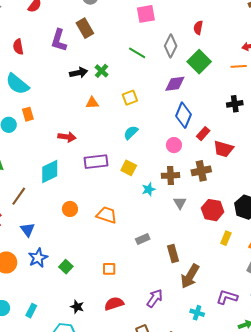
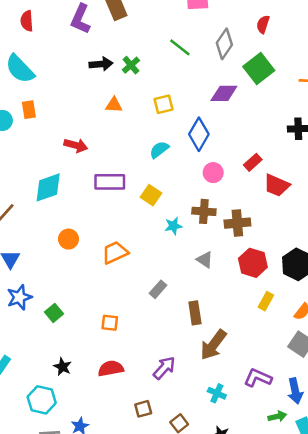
blue diamond: (184, 115) -> (199, 134), moved
brown cross: (201, 171) -> (237, 223), moved
gray triangle: (180, 203) -> (205, 260), moved, turned -32
orange trapezoid: (107, 215) -> (115, 253), turned -50
gray rectangle: (143, 239) -> (158, 289), turned -32

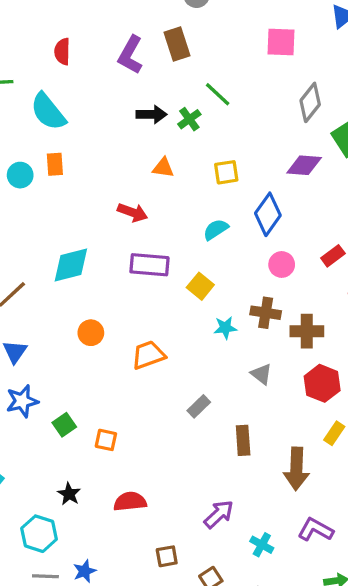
green line: (180, 47) -> (218, 94), moved
red arrow: (76, 145) -> (133, 212), moved
orange square: (110, 323) -> (106, 440), moved
brown arrow: (213, 345) -> (296, 469), moved, turned -40
purple arrow: (164, 368) -> (219, 514), moved

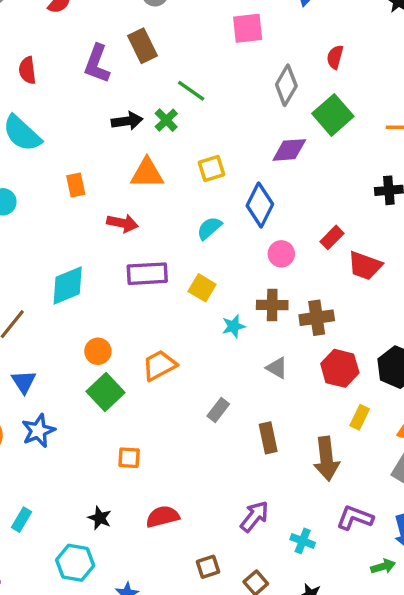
orange rectangle: (55, 164) -> (76, 185), moved
orange triangle: (163, 168) -> (147, 173), size x1.5
green square: (64, 425) -> (106, 392), moved, size x1.5

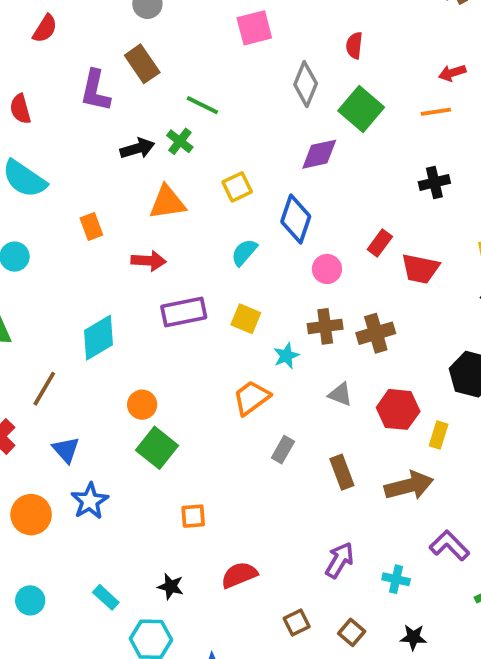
orange trapezoid: (159, 365) -> (251, 398), moved
red hexagon: (340, 368) -> (398, 409), moved
brown arrow: (326, 459) -> (409, 486), turned -90
purple L-shape: (355, 518) -> (449, 546), turned 33
cyan rectangle: (21, 520) -> (106, 597), moved, turned -70

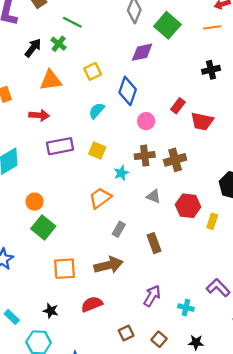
black arrow: (137, 148) -> (33, 48), turned -36
brown arrow: (409, 486) -> (108, 265), moved
orange square: (193, 516) -> (65, 269), size x1.5

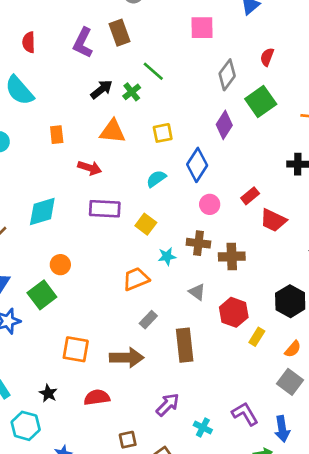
purple diamond: (142, 52) -> (224, 125), turned -60
green square: (43, 228) -> (42, 295), moved
brown rectangle: (154, 243) -> (185, 345), size x1.4

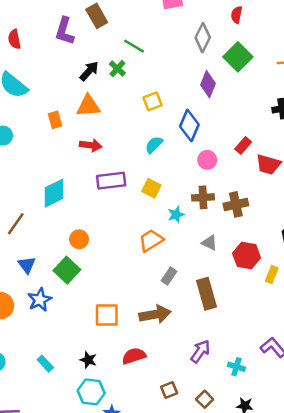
orange triangle: (113, 131) -> (88, 106), moved
cyan hexagon: (26, 426) -> (91, 392), moved

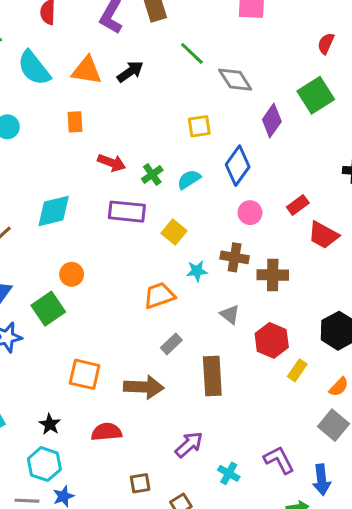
gray diamond: (203, 38) -> (235, 80), moved, turned -72
green cross: (117, 69) -> (152, 174), moved
orange triangle: (88, 106) -> (87, 70), moved

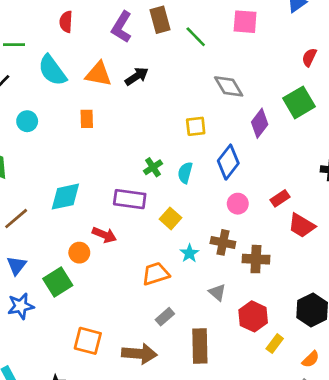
green line: (192, 53) -> (196, 37), moved
red arrow: (112, 163) -> (104, 235), moved
cyan semicircle: (189, 179) -> (185, 173), turned -45
cyan star: (197, 271) -> (189, 253), turned -30

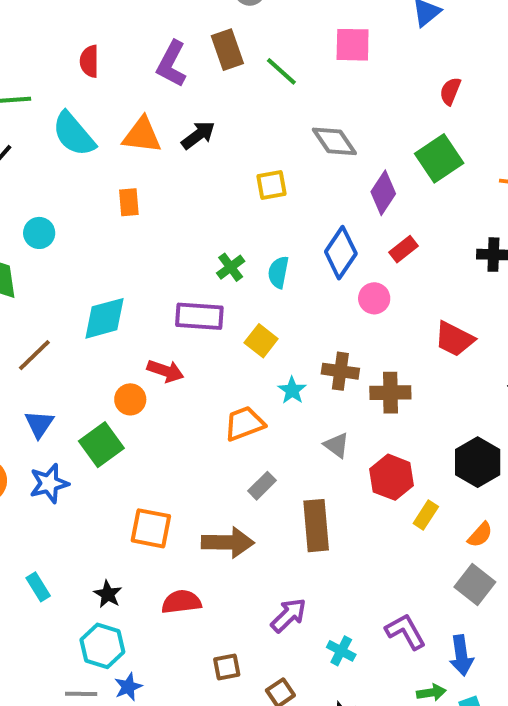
cyan circle: (27, 121) -> (39, 233), moved
yellow square: (196, 126) -> (271, 185), moved
red rectangle: (280, 198) -> (403, 249), moved
pink circle: (238, 204) -> (374, 298), moved

